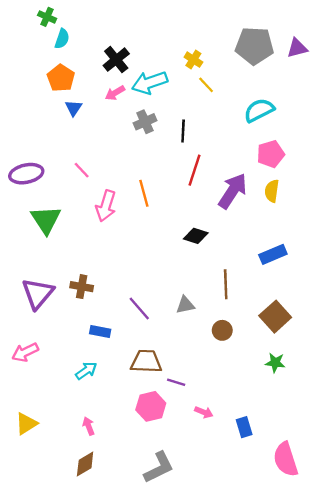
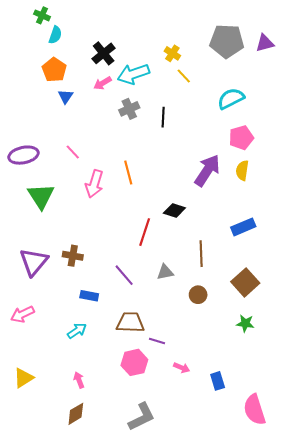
red line: (195, 170) -> (145, 232), moved

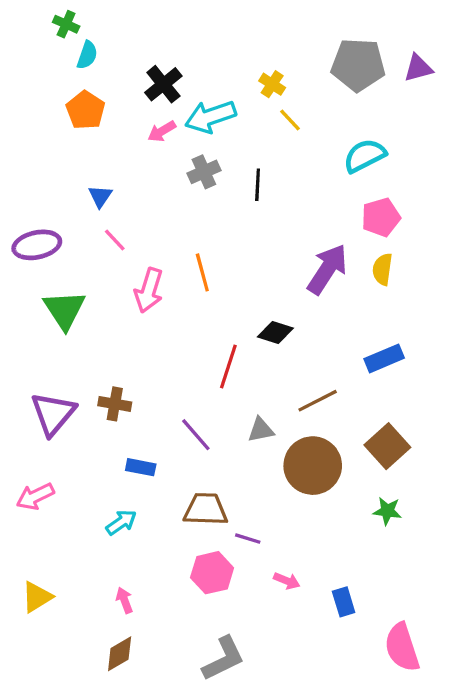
blue triangle: (66, 97) -> (100, 196), moved
brown line: (201, 254) -> (318, 401), turned 65
brown circle: (198, 295) -> (313, 466), size x2.0

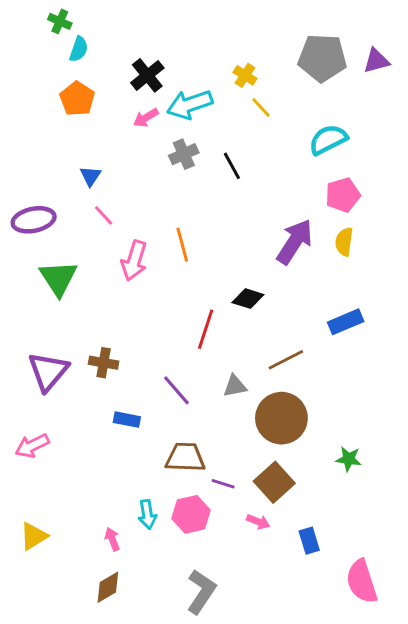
black line: (258, 185) -> (232, 166), turned -32
brown square: (387, 446) -> (274, 482), moved
cyan arrow: (121, 522) -> (147, 514), moved, turned 116
gray L-shape: (223, 659) -> (201, 592), turned -30

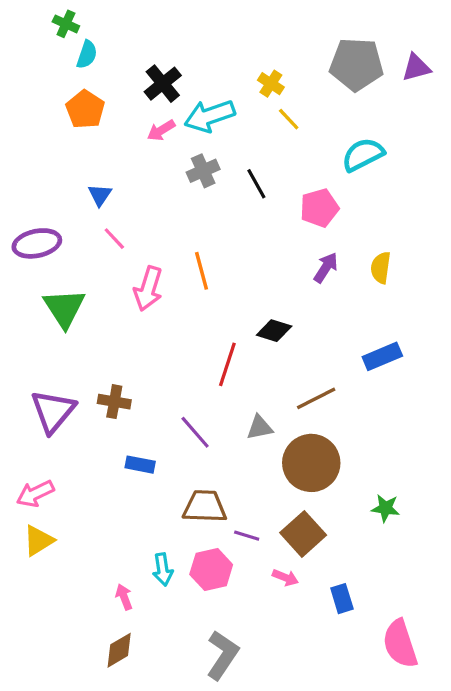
pink pentagon: (343, 195) -> (319, 208), moved
purple arrow: (295, 242) -> (326, 268), size x0.6
yellow triangle: (34, 536) -> (38, 540), moved

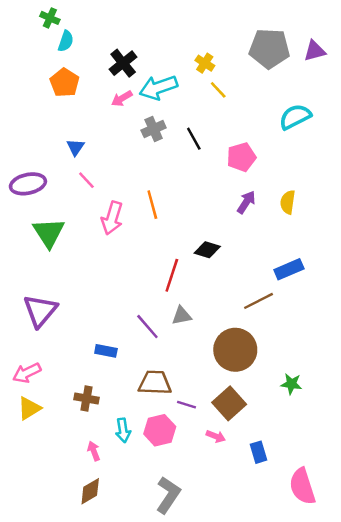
cyan semicircle: (363, 155) -> (295, 117), moved
brown line: (316, 398) -> (258, 301), moved
brown cross: (114, 402) -> (86, 399), moved
gray triangle: (260, 427) -> (182, 316), moved

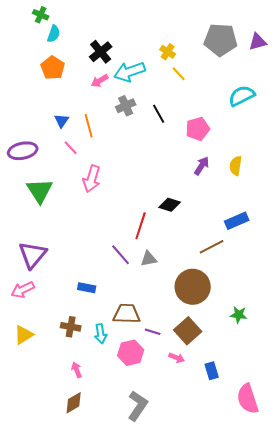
orange line: (152, 205) -> (89, 126), moved
purple line: (147, 327) -> (121, 255), moved
pink arrow: (27, 373) -> (23, 290), moved
cyan arrow: (123, 430) -> (101, 334), moved

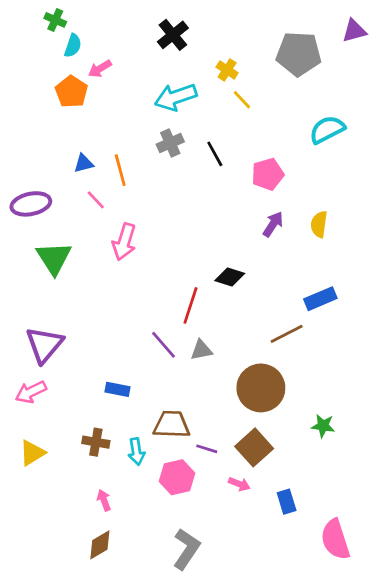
purple triangle: (258, 42) -> (354, 31), moved
black cross: (101, 52) -> (173, 35), moved
pink arrow: (100, 81) -> (100, 69), moved
blue triangle: (62, 121) -> (84, 163), turned 42

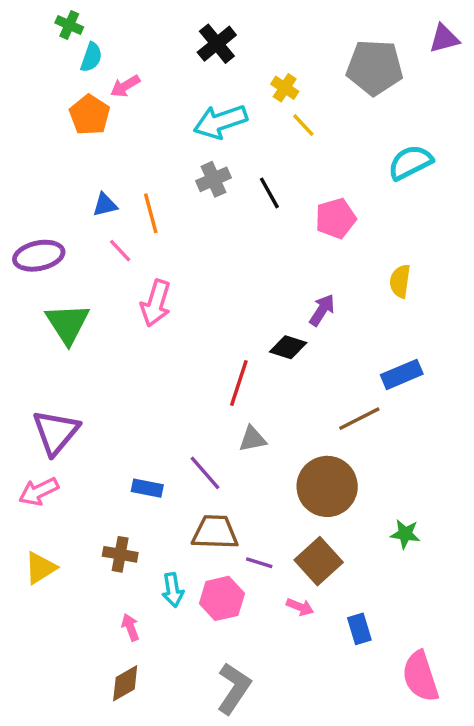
purple arrow: (273, 224) -> (322, 310), moved
purple line: (163, 345) -> (205, 473), moved
cyan arrow: (136, 452) -> (173, 590), moved

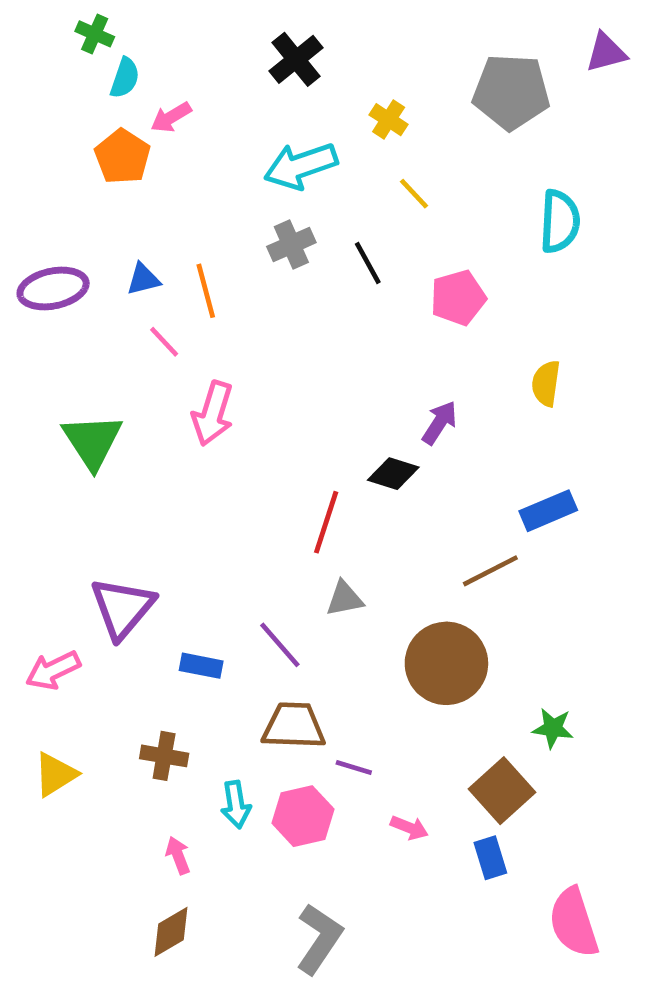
yellow line: (303, 125) -> (414, 194), moved
cyan semicircle: (410, 162) -> (560, 221), turned 120
purple ellipse: (39, 256) -> (53, 288), moved
purple triangle: (56, 432) -> (122, 608), moved
brown square: (319, 561) -> (502, 791), moved

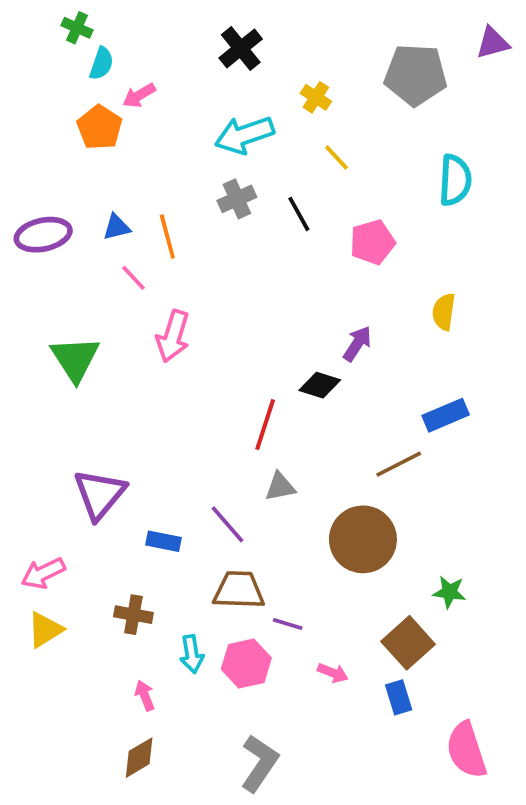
pink arrow: (53, 670) -> (43, 573), moved

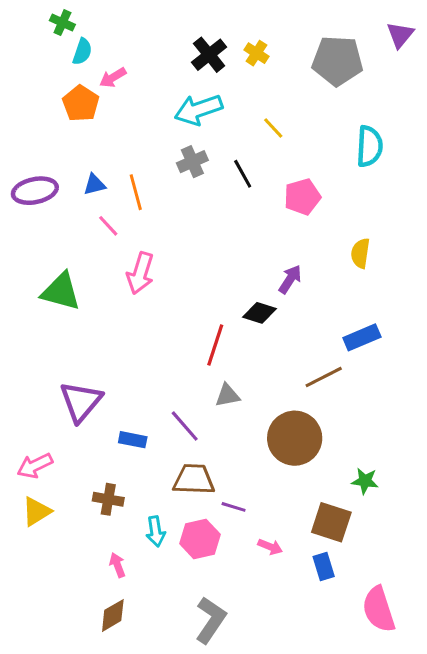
purple triangle: (493, 43) -> (400, 35), turned -36
black cross: (241, 48) -> (209, 55), moved
yellow cross: (316, 97) -> (256, 53), moved
green triangle: (75, 359) -> (61, 291), turned -42
brown square: (408, 643) -> (331, 522), turned -30

